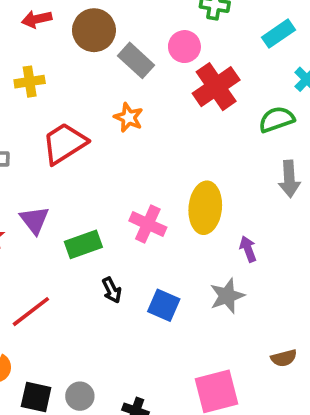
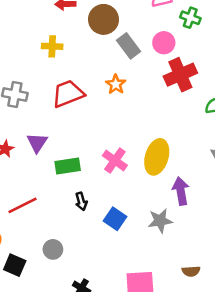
purple arrow: (248, 249) -> (181, 191), size x1.5
gray circle: (80, 396) -> (53, 249), moved

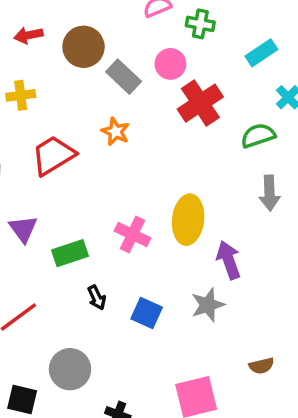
gray circle: (53, 249) -> (70, 369), size x1.5

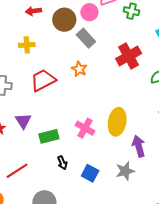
pink circle: (170, 64) -> (89, 12), moved

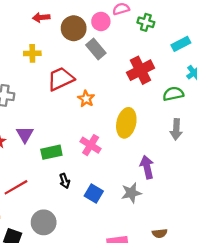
orange star: (79, 69) -> (86, 99), moved
red trapezoid: (43, 80) -> (61, 79), moved
yellow ellipse: (117, 122) -> (126, 123), moved

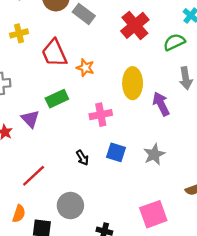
red trapezoid: (61, 79) -> (54, 53), turned -76
pink cross: (91, 145) -> (101, 115), turned -30
green rectangle: (51, 152) -> (57, 99), moved
purple arrow: (147, 167) -> (161, 104), moved
blue square: (94, 194) -> (116, 152), moved

